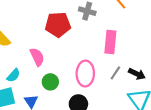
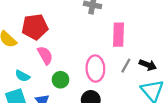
red pentagon: (58, 25) -> (35, 27), moved
cyan semicircle: (13, 75) -> (23, 76), turned 80

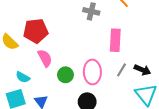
green circle: (61, 80) -> (65, 75), moved

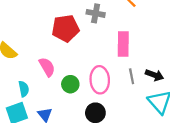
red pentagon: (36, 31) -> (65, 28), moved
gray line: (121, 70) -> (132, 76), turned -40
cyan semicircle: (23, 77) -> (24, 89), turned -128

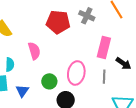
black arrow: (154, 75) -> (123, 63), moved
green circle: (70, 84) -> (49, 81), moved

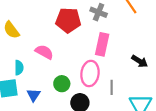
pink rectangle: (104, 47) -> (102, 44), moved
pink semicircle: (34, 51) -> (44, 52), turned -42
gray line: (104, 77) -> (112, 87), moved

